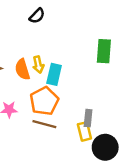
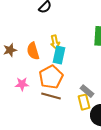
yellow arrow: (38, 65) -> (55, 42), moved
gray rectangle: (88, 118) -> (87, 91), turned -56

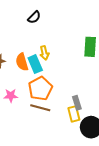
cyan rectangle: (59, 55) -> (35, 64), moved, turned -36
gray rectangle: (87, 91) -> (77, 103), turned 32

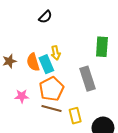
gray rectangle: (77, 103) -> (88, 79), moved, size x1.6
yellow rectangle: (74, 114) -> (75, 116), moved

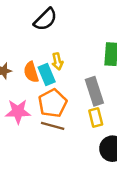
black semicircle: (45, 17) -> (45, 19), size x1.5
pink star: (22, 96) -> (18, 112), size x1.5
yellow rectangle: (75, 116) -> (96, 118), moved

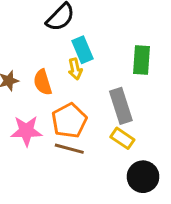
cyan rectangle: (47, 74) -> (82, 50), moved
yellow rectangle: (96, 118) -> (122, 138), turned -42

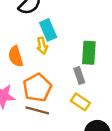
green rectangle: (142, 60) -> (89, 53), moved
gray rectangle: (121, 106) -> (79, 76), size x0.6

